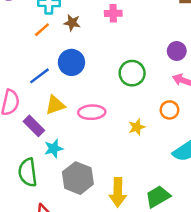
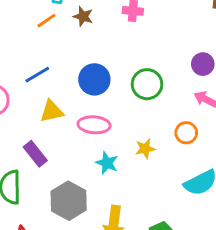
blue circle: (71, 62) -> (94, 79), moved
purple rectangle: (34, 126) -> (35, 154), moved
cyan star: (54, 149) -> (107, 163), moved, turned 30

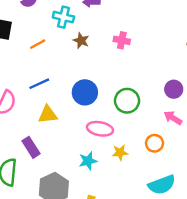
orange line: (46, 21) -> (38, 44), moved
pink ellipse: (94, 125) -> (100, 129), moved
cyan star: (107, 163) -> (88, 161), turned 30

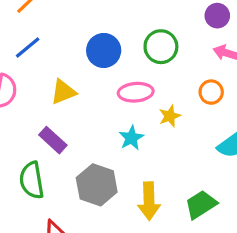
blue line: (39, 84) -> (28, 48), moved

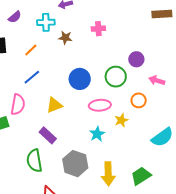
purple circle: (217, 16) -> (136, 59), moved
orange circle: (211, 92) -> (139, 100), moved

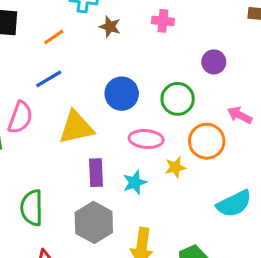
purple circle: (136, 59) -> (214, 62), moved
orange circle: (139, 100) -> (207, 141), size x1.5
yellow triangle: (54, 105) -> (76, 127), size x1.4
purple rectangle: (48, 135) -> (96, 173), moved, turned 36

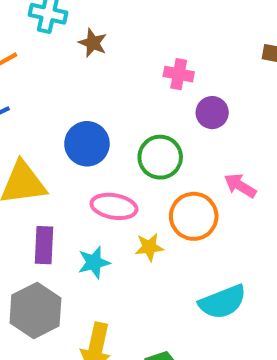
pink cross: (163, 21) -> (179, 74), moved
brown star: (110, 27) -> (93, 43), moved

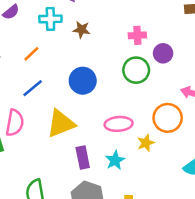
blue circle: (87, 144) -> (83, 81), moved
green circle: (160, 157) -> (136, 70), moved

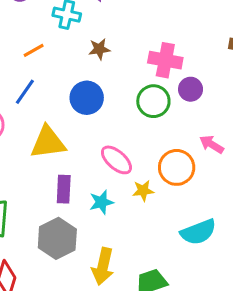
brown star: (81, 30) -> (99, 49), moved, turned -30
pink cross: (137, 35) -> (165, 60), size x1.5
blue line: (33, 88) -> (25, 92), turned -30
pink ellipse: (119, 124) -> (116, 160), turned 32

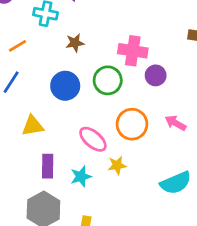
green circle: (153, 101) -> (108, 80), moved
yellow triangle: (48, 142) -> (33, 126), size x0.7
orange circle: (177, 167) -> (132, 124), moved
cyan semicircle: (198, 232) -> (176, 183), moved

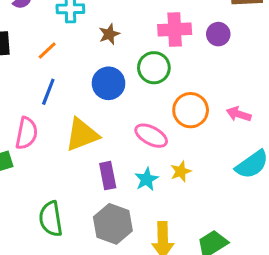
purple circle: (156, 75) -> (218, 34), moved
pink arrow: (176, 123) -> (239, 114), moved
yellow triangle: (33, 126) -> (82, 135), size x1.4
yellow star: (117, 165) -> (181, 171), moved

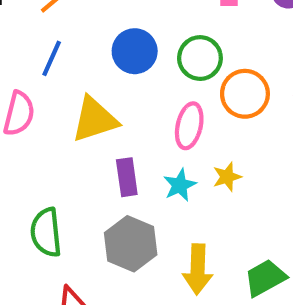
green circle: (154, 68) -> (200, 58), moved
pink ellipse: (151, 136) -> (189, 126), turned 72

